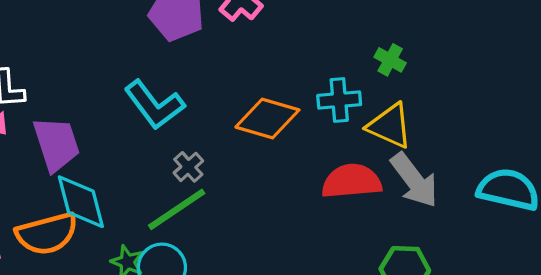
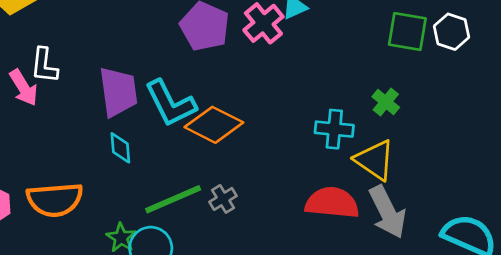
orange diamond: (267, 118) -> (214, 125), moved
purple trapezoid: (56, 144) -> (118, 92), moved
gray cross: (188, 167) -> (223, 199), moved
cyan diamond: (81, 202) -> (120, 148), moved, size x0.6

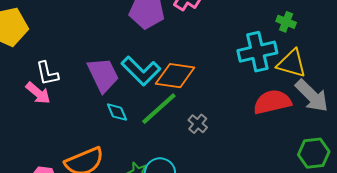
cyan cross: (334, 129) -> (257, 52), size x1.4
green line: (173, 199) -> (159, 109), moved

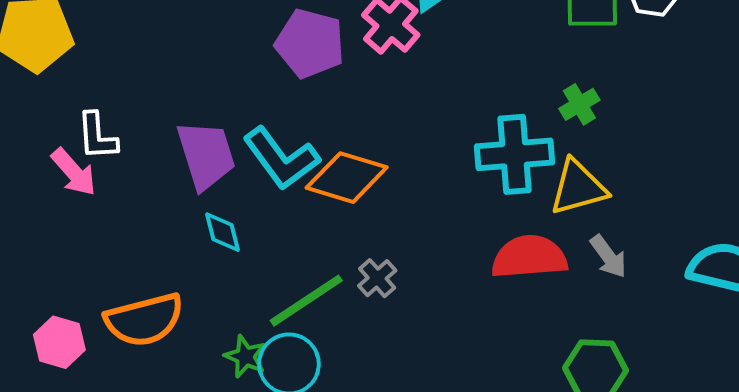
green cross: (286, 22) -> (579, 104), turned 30
yellow triangle: (292, 63) -> (578, 187), turned -40
gray arrow: (312, 96) -> (608, 256), size x0.6
green line: (159, 109) -> (306, 301), moved

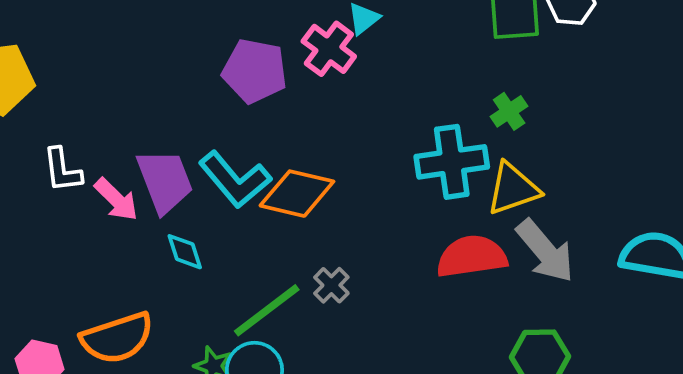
pink arrow: (74, 172) -> (116, 199), moved
gray arrow: (608, 256) -> (545, 251), size x1.6

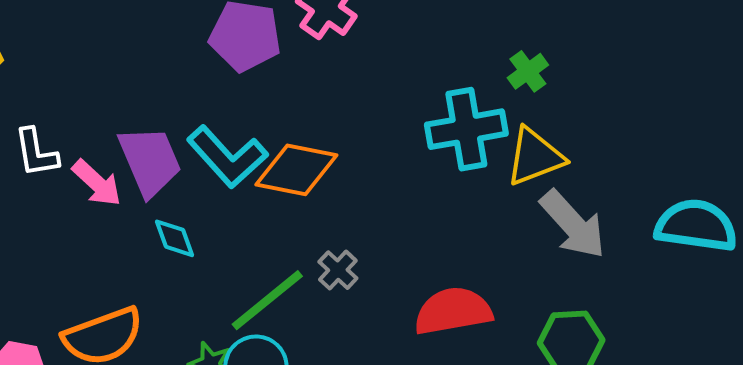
red semicircle: (472, 256) -> (453, 311), moved

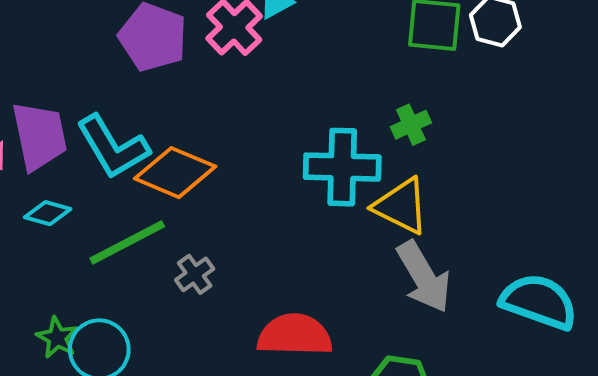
yellow triangle: (535, 157) -> (401, 206), turned 36
cyan diamond: (175, 238) -> (48, 213), turned -66
green line: (267, 300) -> (127, 242), moved

